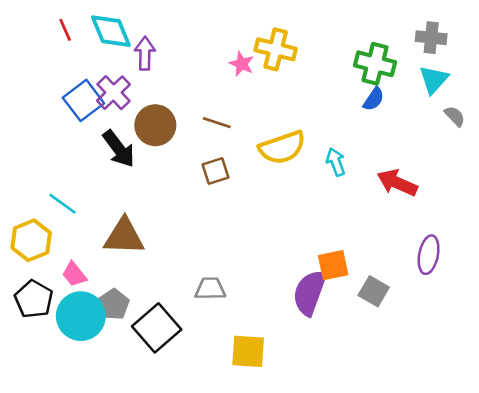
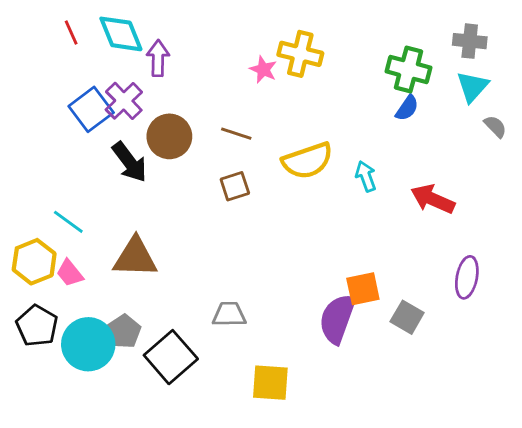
pink trapezoid: (74, 274) -> (70, 273), moved

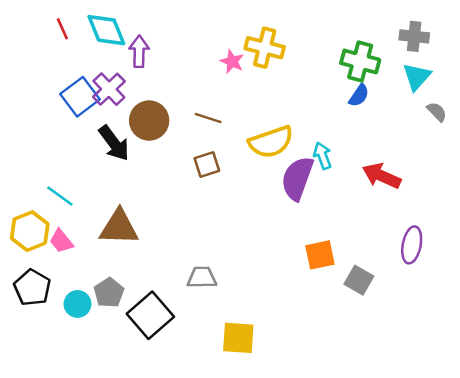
purple semicircle: (337, 319) -> (297, 178), moved
cyan circle: (88, 344) -> (78, 304), size x0.6

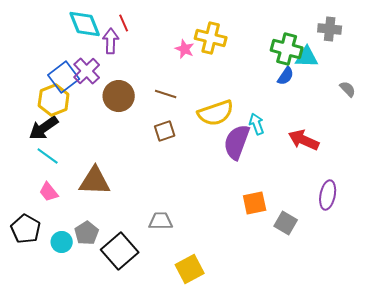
red line: (62, 29) -> (124, 23), moved
cyan triangle: (417, 77) -> (307, 57), moved, turned 50
black arrow: (114, 143) -> (44, 128), moved, turned 92
yellow hexagon: (30, 231) -> (54, 100), moved
yellow square: (238, 338) -> (190, 269), turned -32

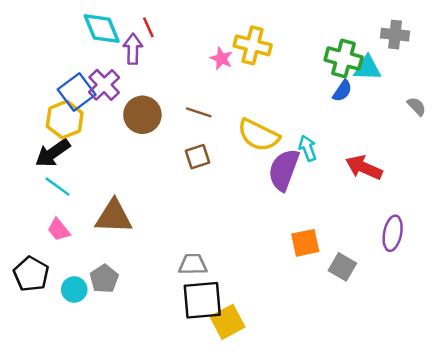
yellow semicircle: (216, 113) -> (259, 135), turned 45
black square: (120, 251) -> (202, 300), moved, turned 36

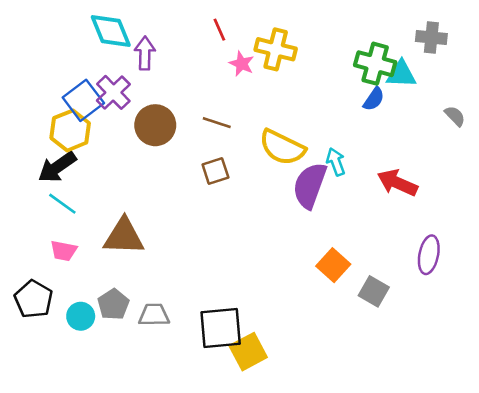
red line: (148, 27) -> (219, 30), moved
pink trapezoid: (59, 230) -> (64, 251), turned -40
orange square: (305, 243) -> (333, 265), turned -36
gray trapezoid: (193, 264) -> (154, 315), moved

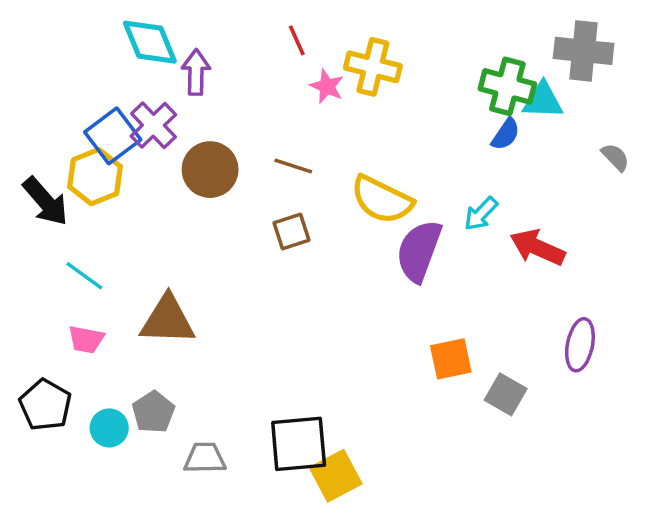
gray cross: (431, 38) -> (584, 51), size x1.4
cyan arrow: (336, 162) -> (481, 214), moved, turned -116
black arrow: (57, 167) -> (45, 201), moved, turned -96
orange square: (333, 265) -> (451, 359), turned 36
gray trapezoid: (154, 315) -> (205, 458), moved

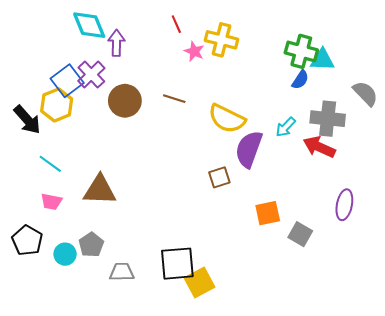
gray cross: (584, 51) -> (328, 119), moved
gray semicircle: (615, 157) -> (365, 93), size x1.5
brown square: (291, 231) -> (219, 177), moved

